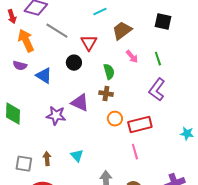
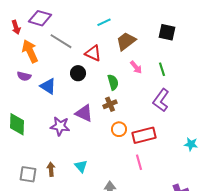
red triangle: (89, 43) -> (93, 53), turned -36
brown cross: (106, 94) -> (110, 104), turned -32

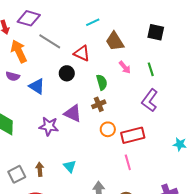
brown trapezoid: (126, 41) -> (115, 41), turned -85
gray square: (28, 174) -> (17, 174), turned -36

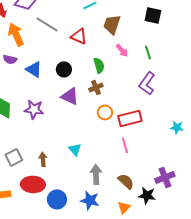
brown trapezoid: (115, 41) -> (112, 24), turned 50
black circle: (67, 73) -> (64, 69), moved
purple star: (49, 126) -> (34, 109), moved
cyan triangle: (70, 166) -> (75, 149), moved
brown arrow: (40, 169) -> (43, 159), moved

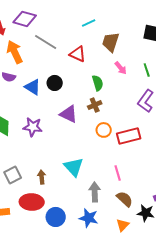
black circle: (64, 69) -> (55, 83), moved
pink line: (125, 145) -> (118, 173), moved
cyan triangle: (75, 149) -> (74, 167), size x1.5

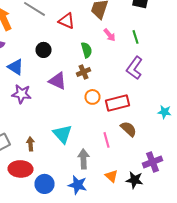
blue triangle: (33, 87) -> (16, 67), moved
brown semicircle: (125, 199) -> (128, 129), moved
orange triangle: (123, 225) -> (112, 176), moved, turned -32

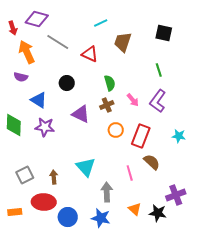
pink arrow: (110, 35) -> (133, 100), moved
red rectangle: (118, 103) -> (141, 136), turned -55
cyan star: (164, 112) -> (179, 136), moved

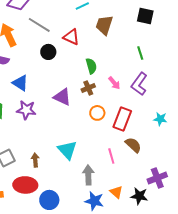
black circle: (67, 83) -> (48, 52), moved
blue star: (101, 218) -> (94, 201), moved

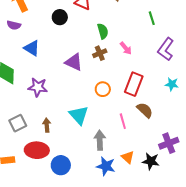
purple L-shape: (139, 84) -> (166, 49), moved
purple star: (26, 110) -> (38, 87), moved
orange circle: (97, 113) -> (103, 89), moved

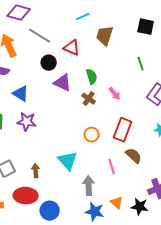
brown cross: (100, 53) -> (89, 99), turned -32
purple triangle: (74, 62) -> (63, 83), moved
purple star: (38, 87) -> (27, 122), moved

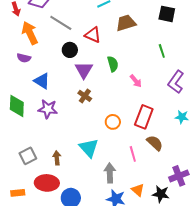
brown trapezoid: (105, 36) -> (126, 23), turned 55
purple triangle: (63, 83) -> (84, 70), turned 36
brown cross: (89, 99) -> (85, 96), moved

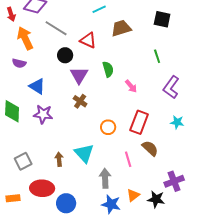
brown arrow: (57, 158) -> (59, 159), moved
orange triangle: (138, 190) -> (133, 195), turned 40

